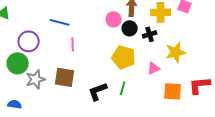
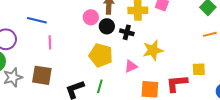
black cross: (150, 34) -> (127, 32), turned 32

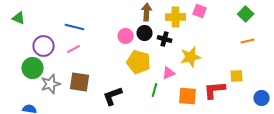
pink circle: (91, 17) -> (126, 36), moved
pink line: (50, 42) -> (74, 49), moved, turned 64
green line: (100, 86) -> (155, 90), moved

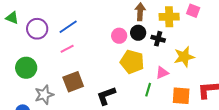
blue line: (75, 27) -> (68, 27), turned -48
purple circle: (44, 46) -> (37, 29), moved
brown square: (80, 82) -> (73, 82), turned -30
gray star: (51, 84) -> (44, 95), moved

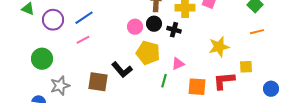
yellow star: (184, 57) -> (219, 47), moved
brown square: (73, 82) -> (98, 82), moved, turned 30
black L-shape: (106, 96) -> (122, 70), moved, turned -110

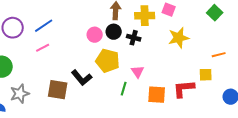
orange line: (257, 32) -> (219, 55), moved
yellow star: (219, 47) -> (179, 38), moved
pink triangle: (178, 64) -> (138, 72), turned -40

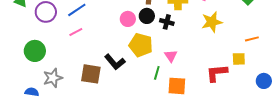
orange square: (157, 95) -> (177, 86), moved

